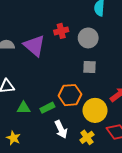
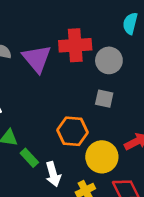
red cross: (61, 31) -> (75, 45), size x1.6
green rectangle: (47, 108) -> (29, 158), moved, turned 64

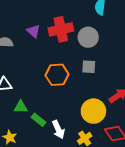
purple triangle: (37, 59) -> (33, 31), moved, size x0.6
orange hexagon: (73, 131) -> (57, 75), moved

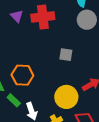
gray circle: (88, 37) -> (87, 20), moved
orange hexagon: (57, 75) -> (22, 75), moved

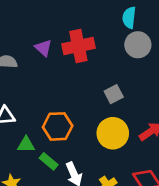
gray square: (66, 55) -> (114, 94), turned -32
yellow circle: (66, 97) -> (113, 133), moved

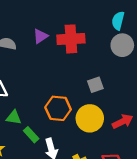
purple triangle: (43, 48) -> (40, 36), turned 35
orange hexagon: (58, 126) -> (58, 108), moved

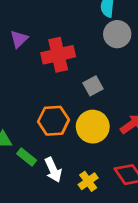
red cross: (71, 39) -> (58, 55), moved

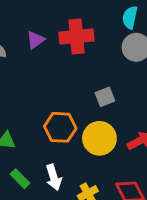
red cross: (58, 55) -> (77, 37), moved
green rectangle: (27, 157) -> (20, 179), moved

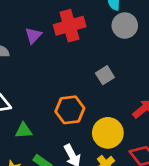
yellow circle: (99, 138) -> (108, 133), moved

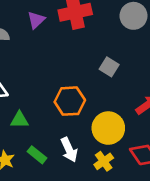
gray square: (105, 75) -> (109, 67), turned -30

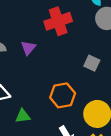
purple triangle: (36, 20) -> (28, 48), moved

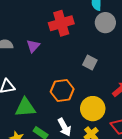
green triangle: (23, 116) -> (25, 107), size x1.5

